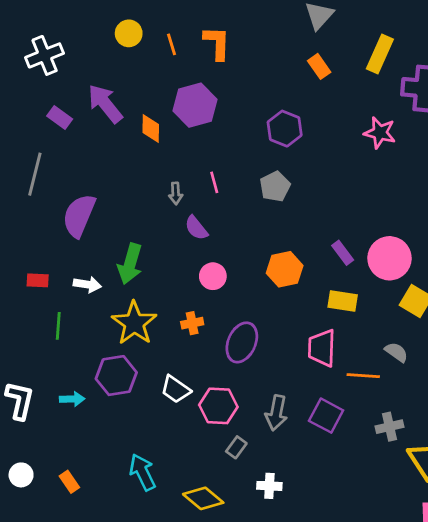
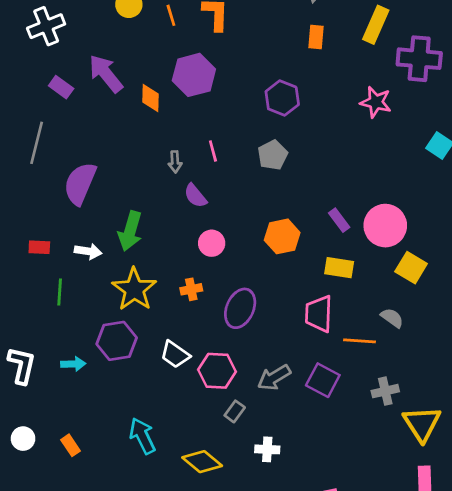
orange rectangle: (319, 66) -> (316, 37), turned 40
gray arrow: (276, 413) -> (274, 378), turned 48

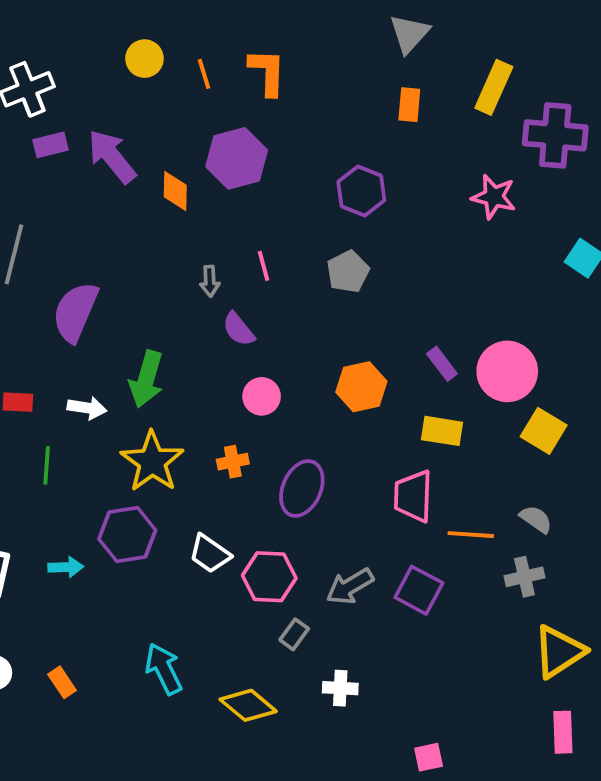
purple rectangle: (61, 87) -> (50, 145), moved, turned -50
gray semicircle: (392, 318) -> (536, 519), moved
gray cross: (385, 391) -> (524, 577), moved
yellow triangle: (422, 424) -> (559, 652), turned 30

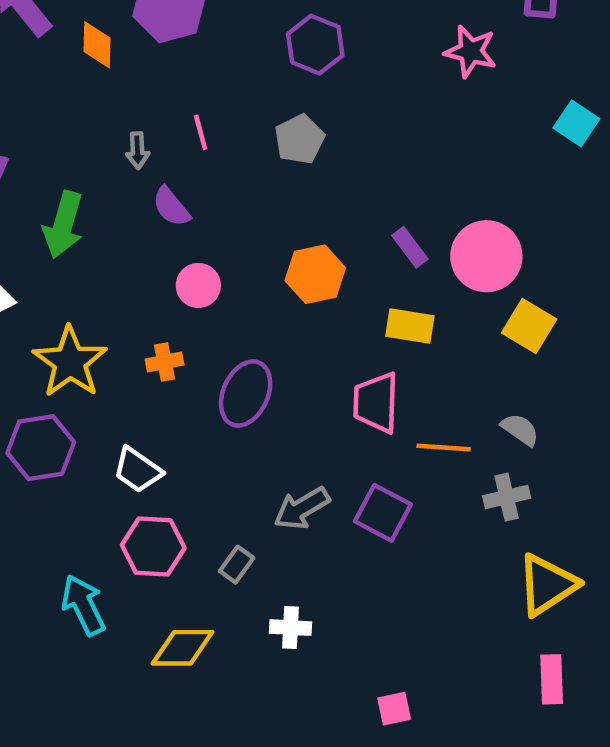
green arrow: (146, 379) -> (63, 225), moved
pink hexagon: (269, 577) -> (153, 547), moved
yellow diamond: (248, 705) -> (183, 648), turned -40

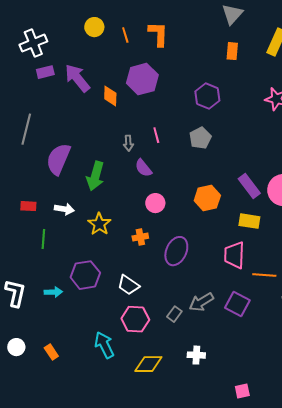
purple rectangle: (410, 247) -> (249, 186), size x1.4
yellow star: (70, 362) -> (99, 224), moved, size x0.7
gray rectangle: (237, 565) -> (174, 314), moved

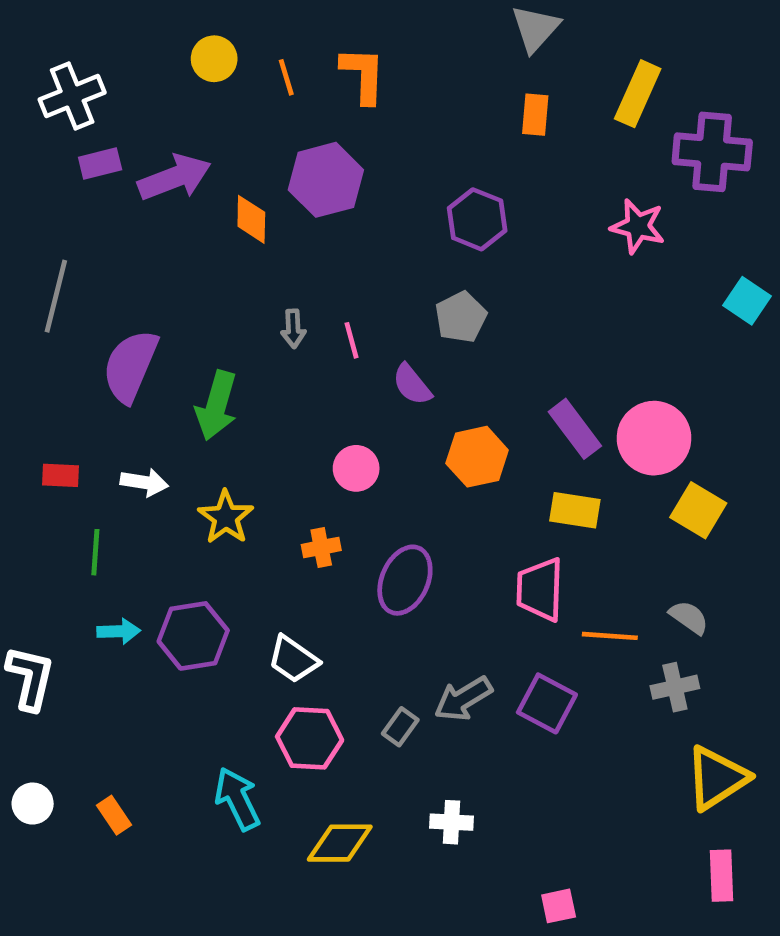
purple arrow: (77, 78) -> (175, 177), turned 108
pink line: (156, 135) -> (351, 340), moved
purple semicircle: (143, 168) -> (412, 385), moved
cyan arrow: (53, 292) -> (119, 631), moved

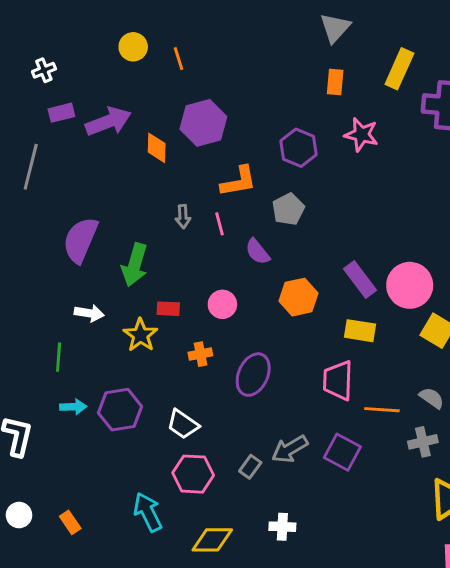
orange L-shape: (363, 75) -> (239, 181), moved, turned 78
white cross: (72, 96) -> (44, 70), size x0.6
pink star: (638, 226) -> (361, 135), moved
gray line: (56, 296) -> (31, 167), moved
red rectangle: (61, 475) -> (168, 309), moved

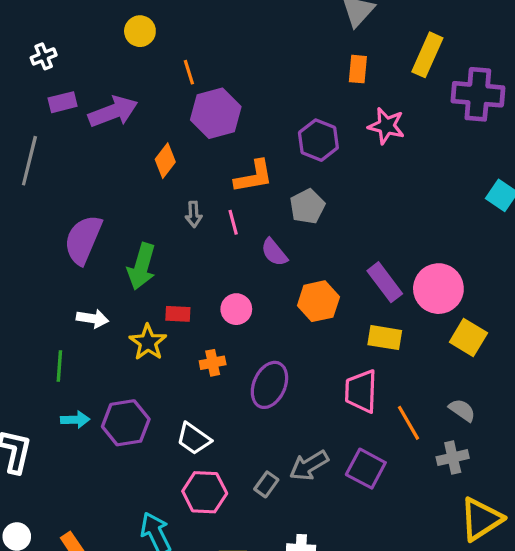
orange line: (179, 59) -> (189, 72), moved
orange diamond: (157, 148) -> (165, 161), moved, turned 36
orange line: (382, 410) -> (408, 423), turned 56

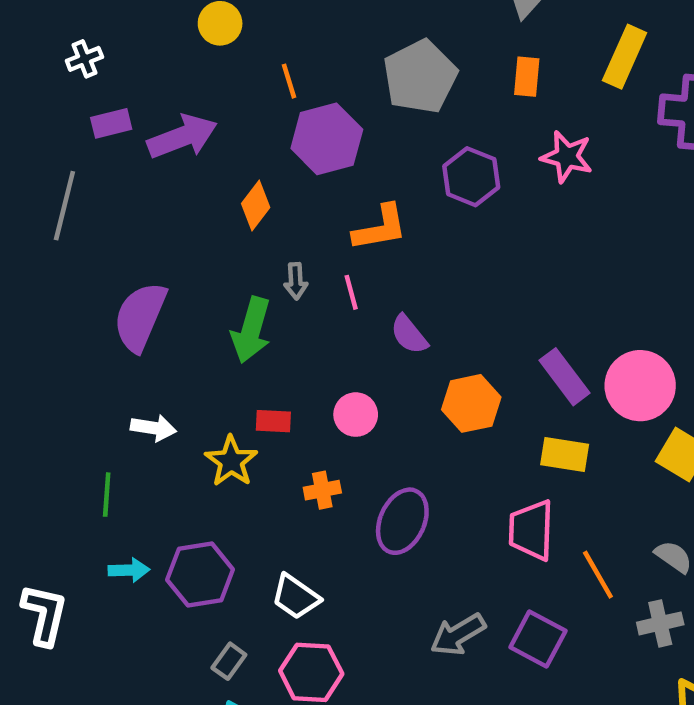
gray pentagon: (307, 206) -> (420, 77), moved, size x1.5
green arrow: (142, 266) -> (251, 330), moved
gray rectangle: (266, 484) -> (229, 661), moved

